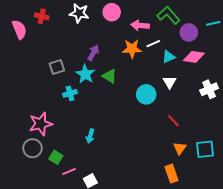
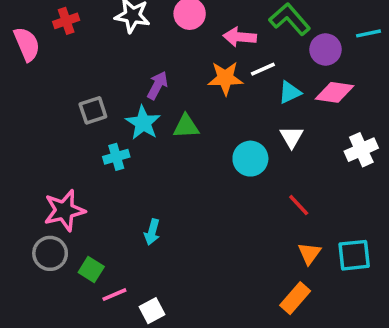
red cross: (42, 16) -> (66, 21), turned -32
green triangle: (110, 76) -> (186, 126), turned -35
orange rectangle: (172, 174) -> (295, 298), turned 60

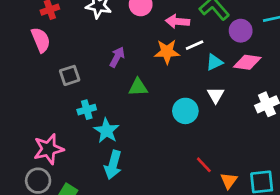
pink semicircle: (27, 44) -> (41, 40), moved
cyan star: (143, 123) -> (106, 131), moved
red line: (299, 205) -> (204, 165), moved
cyan arrow: (152, 232) -> (113, 165), size x1.5

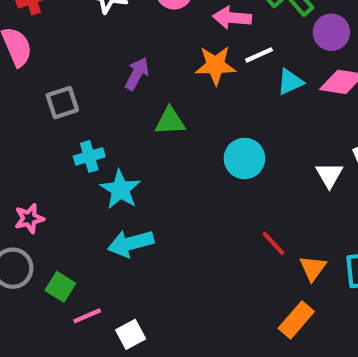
white triangle: (216, 95) -> (329, 175), moved
pink star: (49, 149) -> (29, 218), size x0.6
cyan arrow: (113, 165) -> (131, 243), turned 60

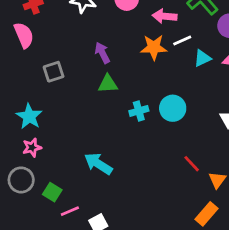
purple arrow: (137, 74) -> (102, 53), turned -55
green triangle: (170, 121) -> (108, 84), moved
cyan cross: (89, 156) -> (139, 111), moved
cyan star: (120, 190) -> (29, 116), moved
cyan arrow: (131, 243) -> (98, 164), turned 48

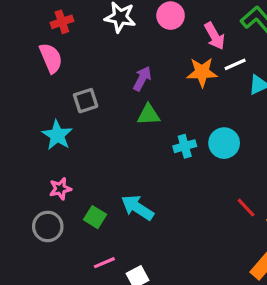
pink arrow: (165, 16) -> (215, 36), turned -125
purple arrow: (102, 53) -> (142, 79), turned 55
cyan star: (29, 116) -> (57, 135), moved
green square: (52, 192) -> (95, 217), moved

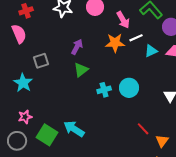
green triangle: (149, 115) -> (81, 70), turned -35
green square: (95, 217) -> (47, 135), size x1.5

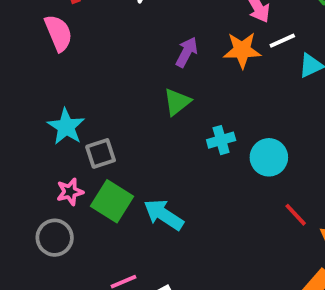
purple arrow: (77, 47) -> (187, 52), moved
gray square: (41, 61) -> (101, 153), moved
cyan circle: (129, 88) -> (269, 157), moved
green square: (47, 135) -> (112, 201), moved

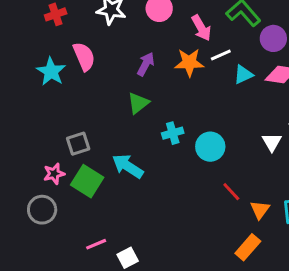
pink semicircle: (58, 33) -> (84, 56), moved
cyan star: (66, 127) -> (51, 71), moved
cyan arrow: (164, 215) -> (128, 166), moved

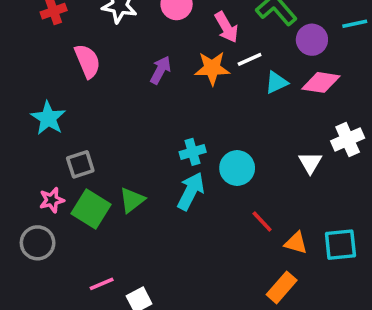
cyan star: (51, 71) -> (48, 118), moved
green triangle: (138, 103) -> (132, 200), moved
cyan arrow: (128, 166) -> (191, 191), moved, turned 84
orange triangle: (260, 210) -> (296, 243), turned -50

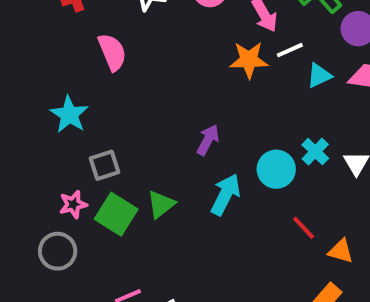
purple arrow: (160, 70) -> (208, 140), moved
cyan cross: (193, 152) -> (315, 152), moved, turned -30

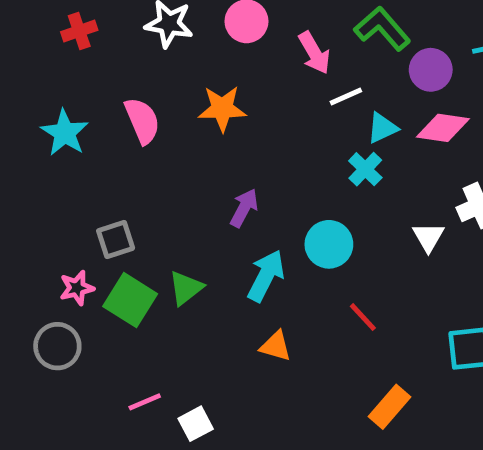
pink semicircle: (112, 52) -> (142, 121), moved
orange star: (249, 60) -> (222, 109), moved
cyan star: (69, 115) -> (65, 133), moved
cyan cross: (315, 152) -> (365, 169), moved
orange triangle: (341, 251) -> (276, 346), moved

